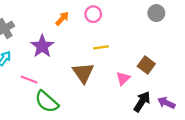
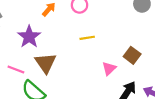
brown triangle: (83, 73) -> (46, 63), moved

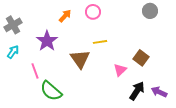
brown triangle: (46, 63) -> (80, 59), moved
pink line: (16, 70) -> (35, 71), turned 49

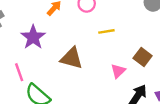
yellow line: (100, 42) -> (106, 31), moved
brown triangle: (80, 59) -> (72, 58), turned -40

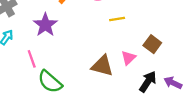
brown triangle: (72, 58) -> (102, 66), moved

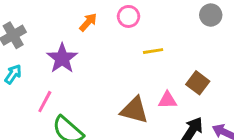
pink triangle: (128, 58) -> (167, 100), turned 42
pink line: (32, 59) -> (45, 102), turned 48

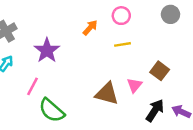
pink circle: (129, 16) -> (121, 16), moved
orange arrow: (88, 22) -> (90, 28), moved
pink triangle: (167, 100) -> (134, 85), turned -49

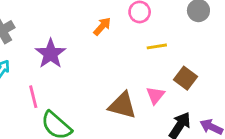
yellow line: (122, 44) -> (157, 46), moved
pink line: (32, 86) -> (33, 97), turned -42

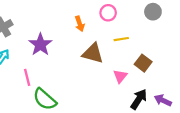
orange arrow: (102, 26) -> (80, 24), turned 120
brown triangle: (122, 105) -> (93, 53), moved

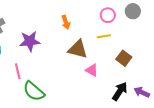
pink circle: (108, 13) -> (108, 15), moved
purple star: (40, 45) -> (30, 41), turned 30
pink triangle: (120, 76) -> (92, 70), moved, turned -40

